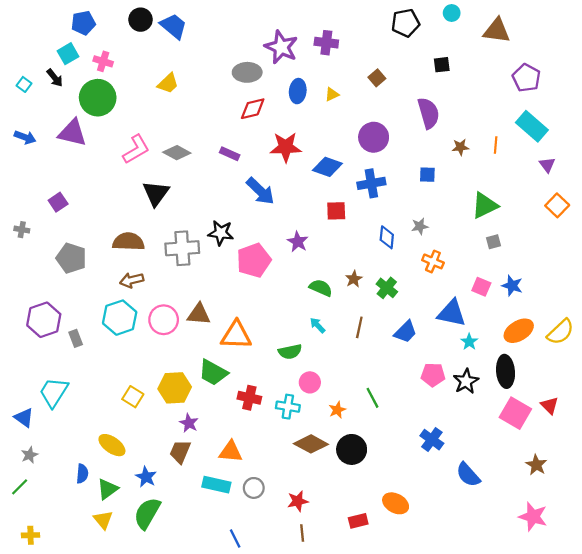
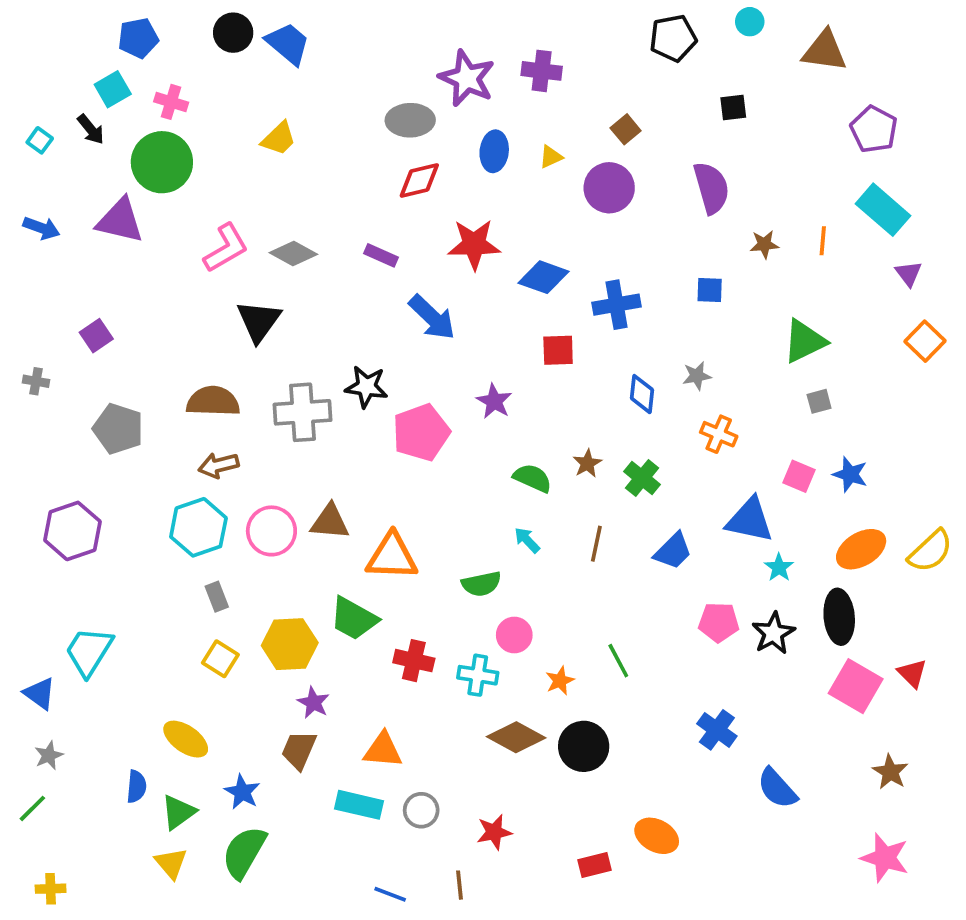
purple circle: (374, 137) -> (609, 188), moved
gray rectangle: (76, 338) -> (217, 597), moved
brown line: (302, 533) -> (459, 885), moved
blue line: (235, 539) -> (390, 894), turned -42

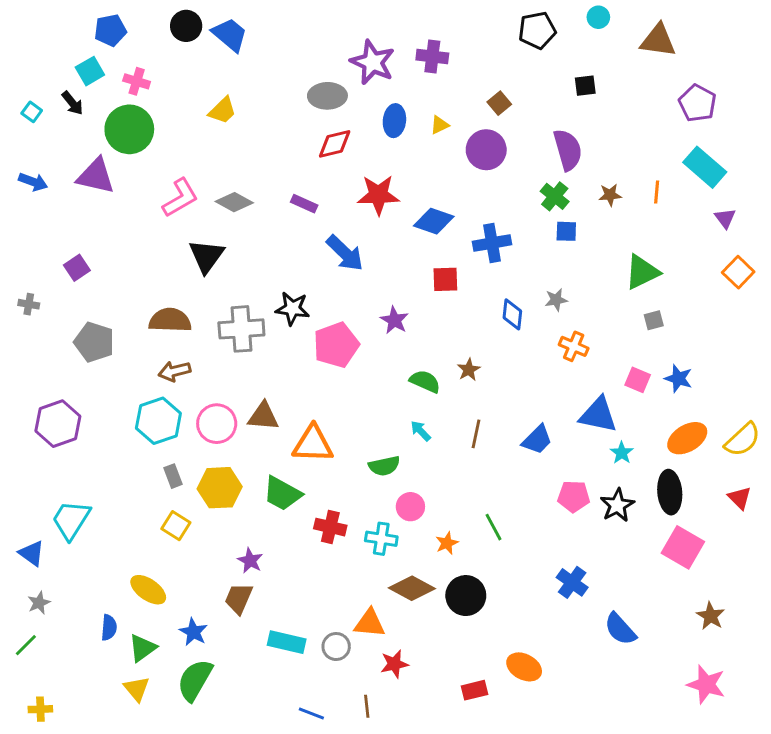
green cross: (642, 478) -> (555, 196), moved
yellow hexagon: (290, 644) -> (220, 488), moved
red triangle: (912, 673) -> (740, 498), moved
orange triangle: (383, 750) -> (370, 623), moved

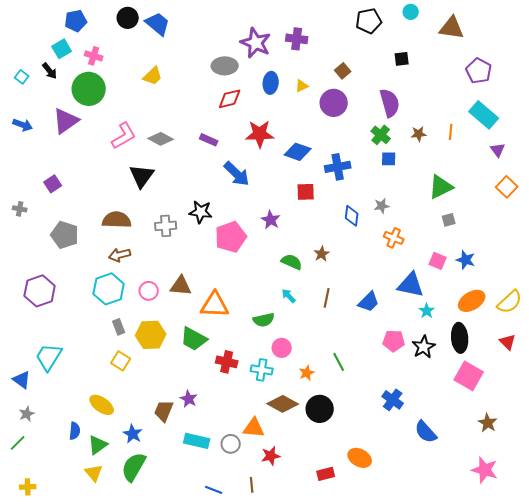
purple triangle: (96, 176) -> (66, 121), turned -48
gray cross: (241, 329) -> (166, 226), size x0.7
pink circle: (217, 424) -> (149, 291), size x0.7
purple star: (250, 561) -> (189, 399), moved

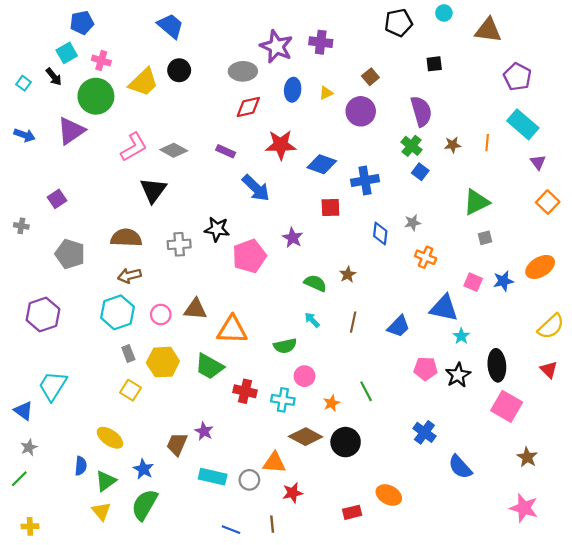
black circle: (128, 18) -> (179, 70), moved
yellow trapezoid: (153, 76) -> (143, 82), moved, size x1.4
blue square: (389, 159) -> (420, 172), turned 35
blue star: (466, 260) -> (503, 281), turned -30
orange ellipse: (472, 301) -> (540, 267), moved

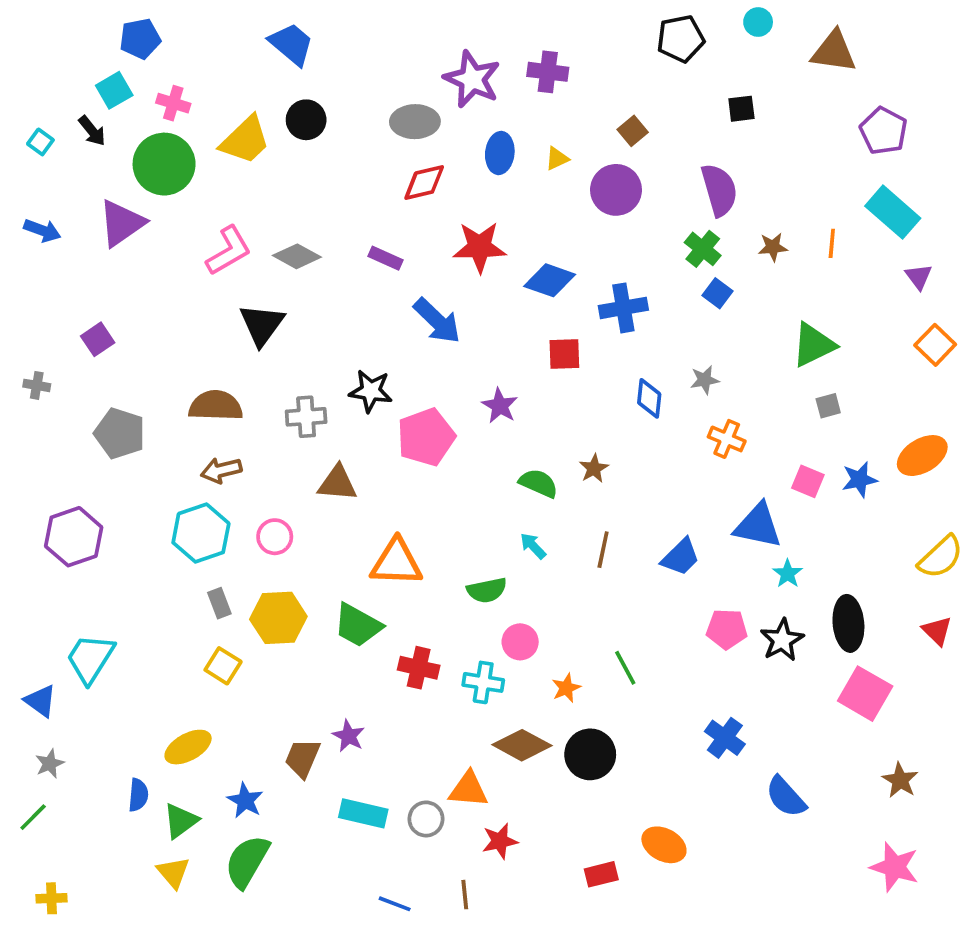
brown triangle: (195, 309) -> (337, 483), moved
yellow ellipse: (110, 438) -> (188, 747), turned -64

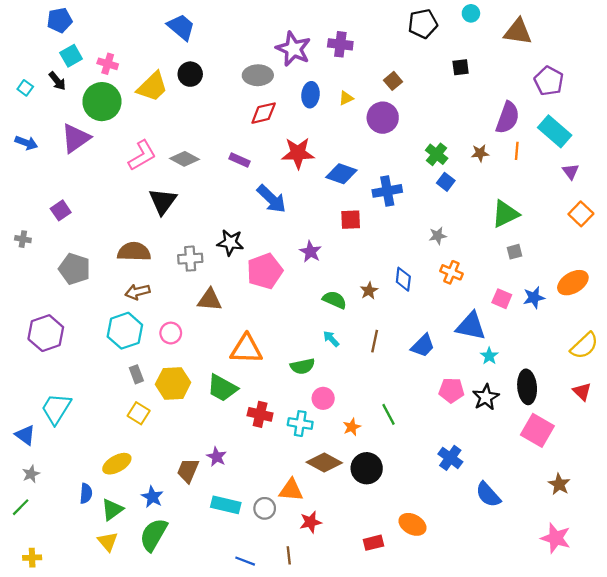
blue pentagon: (140, 39) -> (60, 20), moved
purple semicircle: (719, 190) -> (508, 118), moved, turned 36
blue diamond: (649, 398) -> (403, 279), moved

